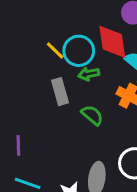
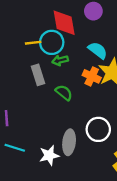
red diamond: (112, 42) -> (64, 23), moved
yellow line: (55, 50) -> (33, 43), turned -49

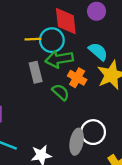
green arrow: (60, 60) -> (59, 59), size x1.6
orange cross: (92, 76) -> (77, 78), moved
gray ellipse: (69, 142) -> (77, 142), moved

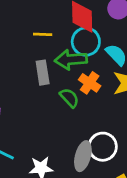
cyan circle: (52, 40) -> (86, 42), moved

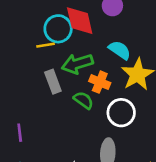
cyan circle: (86, 42) -> (58, 29), moved
white circle: (103, 147) -> (121, 113), moved

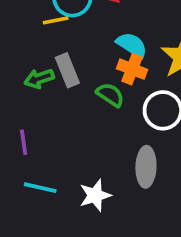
cyan semicircle: (120, 50) -> (132, 45), moved
green arrow: (77, 64) -> (39, 79), moved, size x0.7

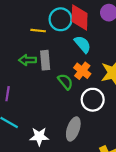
yellow line: (56, 20) -> (38, 31), moved
cyan semicircle: (132, 45) -> (83, 44), moved

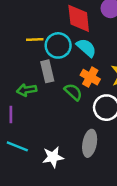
cyan circle: (61, 19) -> (58, 45), moved
green arrow: (28, 60) -> (27, 90), moved

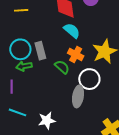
yellow line: (35, 40) -> (21, 10), moved
cyan circle: (58, 45) -> (20, 49), moved
gray ellipse: (90, 143) -> (78, 96), moved

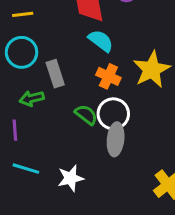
cyan circle: (20, 49) -> (22, 52), moved
green semicircle: (62, 67) -> (86, 115), moved
white circle: (89, 79) -> (113, 114), moved

